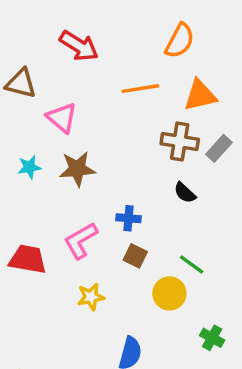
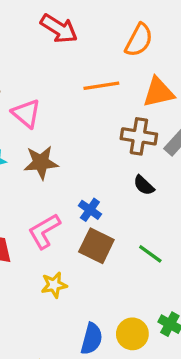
red arrow: (79, 46) -> (59, 29), moved
blue cross: (128, 218) -> (90, 210), turned 30
brown square: (135, 256) -> (96, 246), size x1.5
yellow circle: (169, 293) -> (132, 334), moved

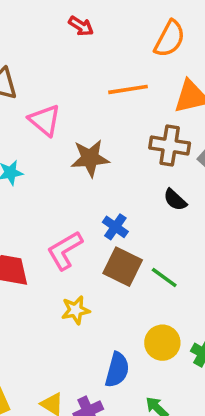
red arrow: (59, 29) -> (81, 26), size x0.6
brown star: (41, 162) -> (90, 158), moved
green line: (150, 254) -> (164, 278), moved
yellow circle: (132, 334) -> (162, 343), moved

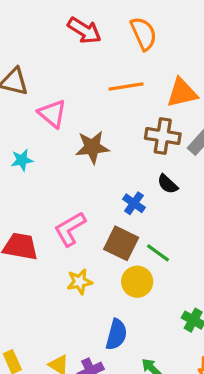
red arrow: (81, 26) -> (84, 30), size x1.5
orange semicircle: (170, 39) -> (144, 34), moved, turned -52
blue cross: (115, 227) -> (134, 203), moved
yellow circle: (162, 343) -> (137, 282), moved

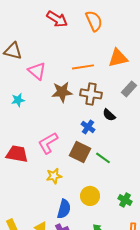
orange line: (126, 86) -> (83, 67), moved
brown cross: (163, 136) -> (91, 94), moved
yellow circle: (137, 282) -> (90, 196), moved
blue semicircle: (116, 335) -> (64, 209), moved

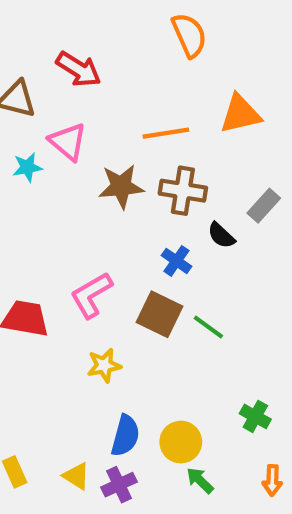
red arrow: (57, 19) -> (79, 69), moved
gray rectangle: (129, 89) -> (264, 206), moved
cyan star: (18, 100) -> (27, 167), moved
yellow circle: (90, 196) -> (181, 442), moved

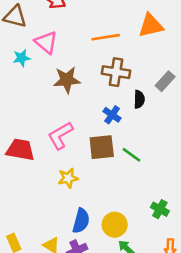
brown star: (121, 186) -> (67, 80), moved
black semicircle: (221, 235) -> (139, 99), turned -132
brown square: (159, 314) -> (102, 147), turned -32

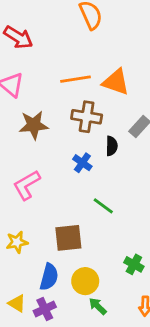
orange triangle: (151, 26) -> (116, 82), moved, turned 32
brown square: (102, 147) -> (68, 238), moved
yellow star: (68, 178) -> (17, 242), moved

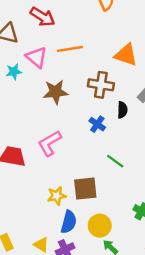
orange line: (75, 79) -> (70, 49), moved
yellow star: (17, 242) -> (57, 196), moved

